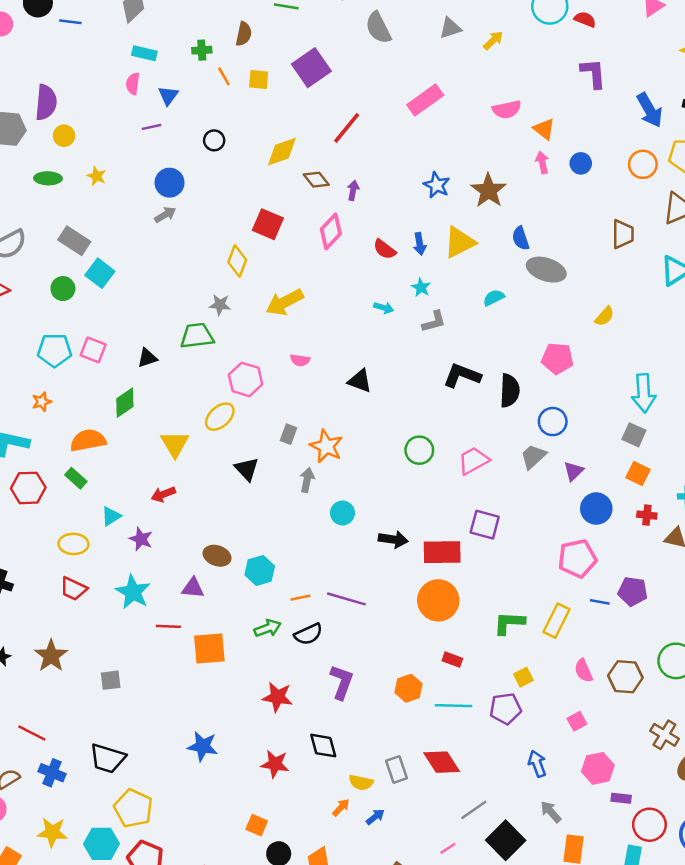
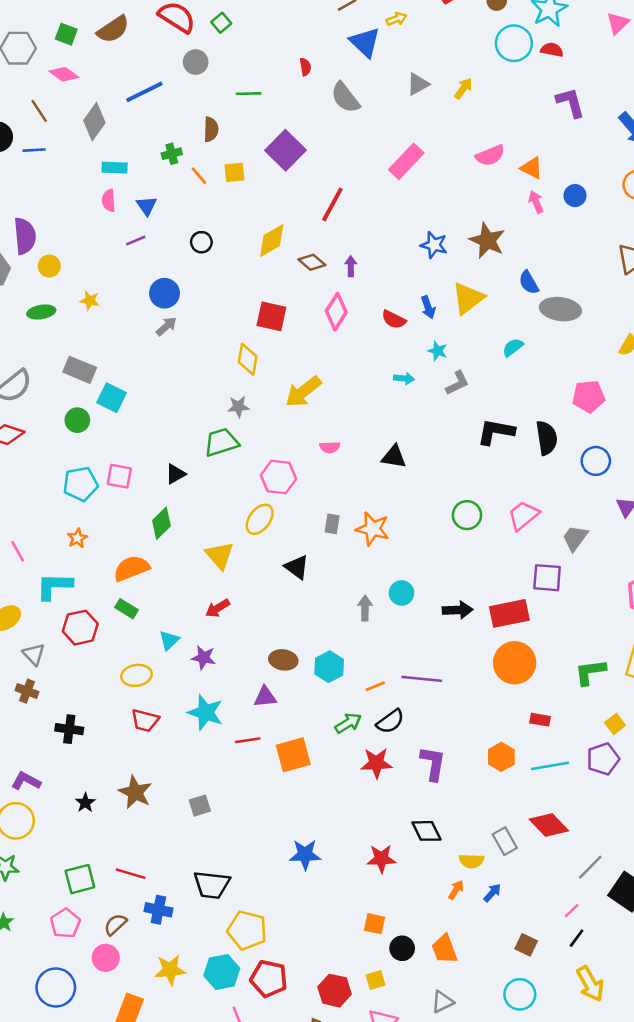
gray trapezoid: (533, 457) -> (575, 538), moved
gray arrow: (307, 480) -> (365, 608), moved
red star: (277, 697) -> (376, 763), moved

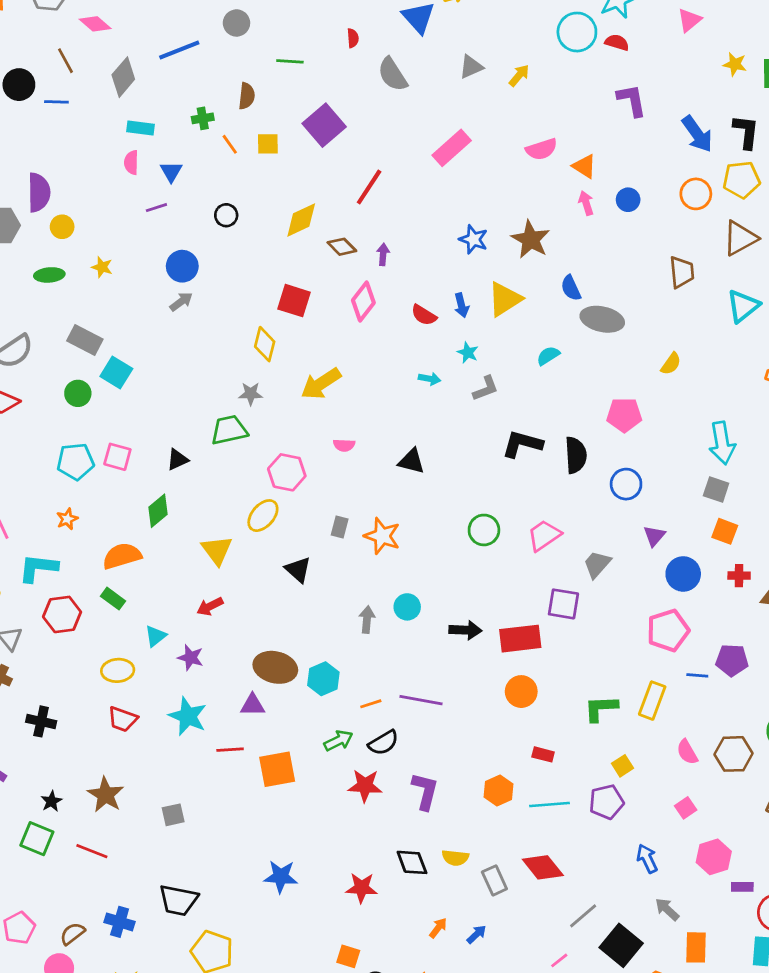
brown ellipse: (283, 660) -> (275, 667), size x1.4
orange circle: (515, 663) -> (521, 692), size x0.7
yellow semicircle: (471, 861) -> (455, 858), moved
red line: (131, 874) -> (92, 851), moved
green square: (80, 879) -> (37, 839), moved, turned 32

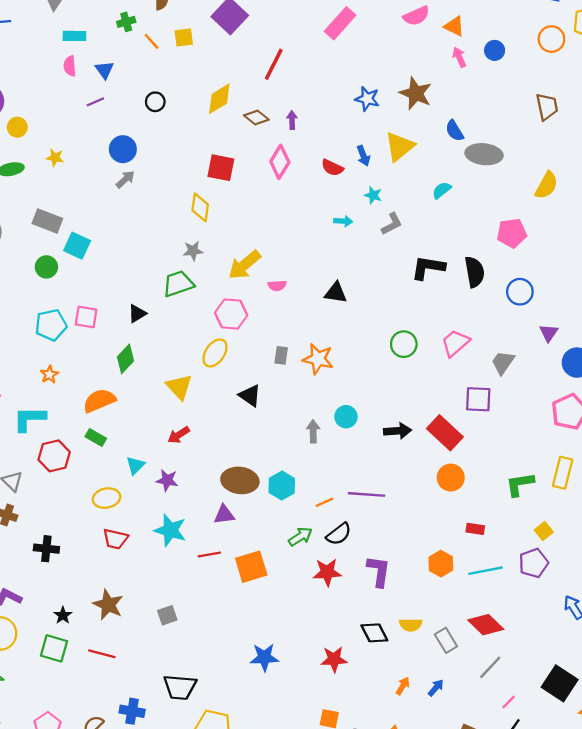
yellow semicircle: (671, 364) -> (546, 185), size x1.4
yellow arrow: (321, 384) -> (244, 265), moved
red rectangle: (520, 639) -> (445, 433), turned 56
gray line: (583, 916) -> (490, 667), moved

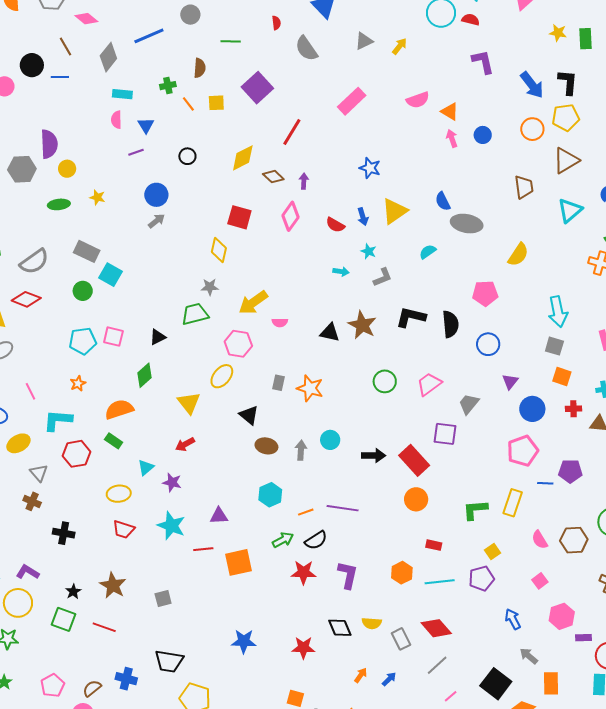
brown star: (416, 93) -> (362, 325), moved
brown ellipse: (240, 480) -> (266, 446), moved, size x0.7

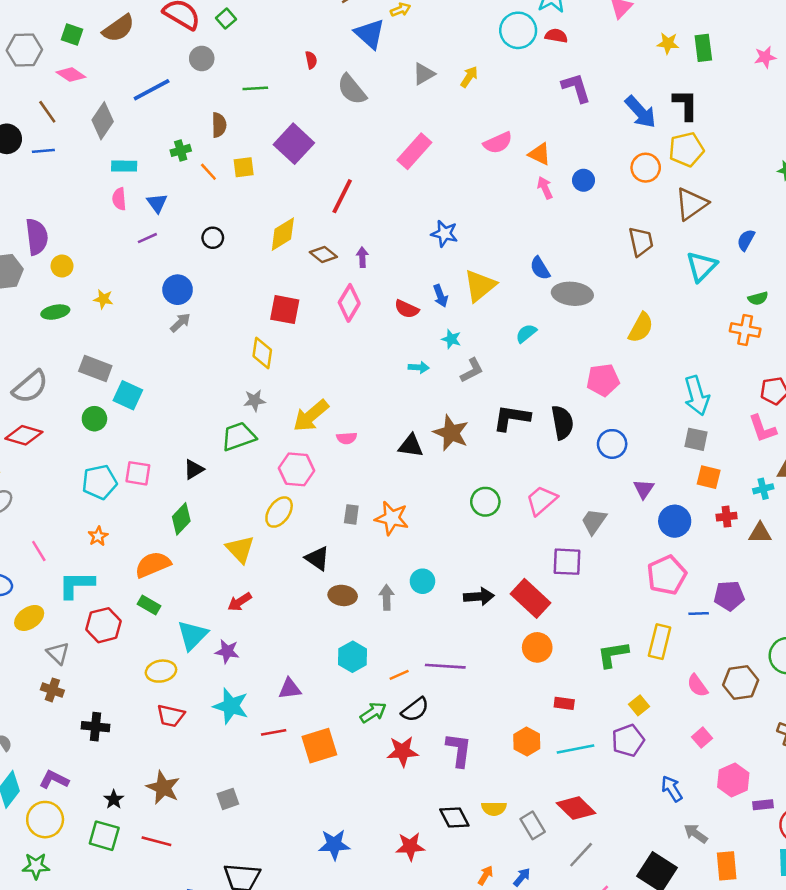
cyan triangle: (146, 467) -> (192, 635), size x1.5

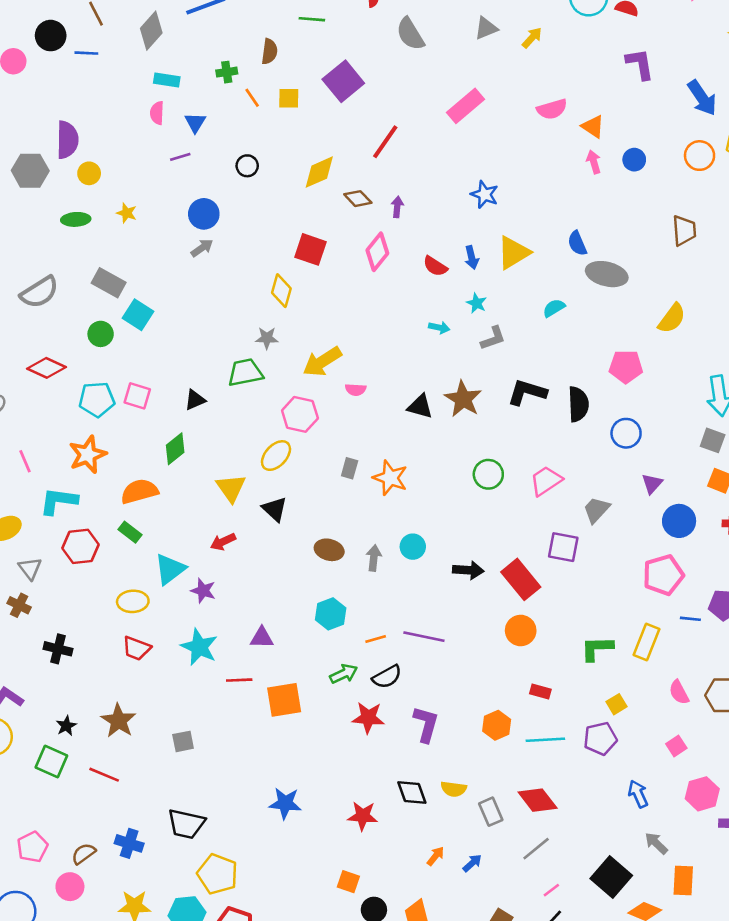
red diamond: (24, 435) -> (46, 368), moved
orange star: (98, 536) -> (88, 455), size x1.8
black triangle: (317, 558) -> (275, 509), moved

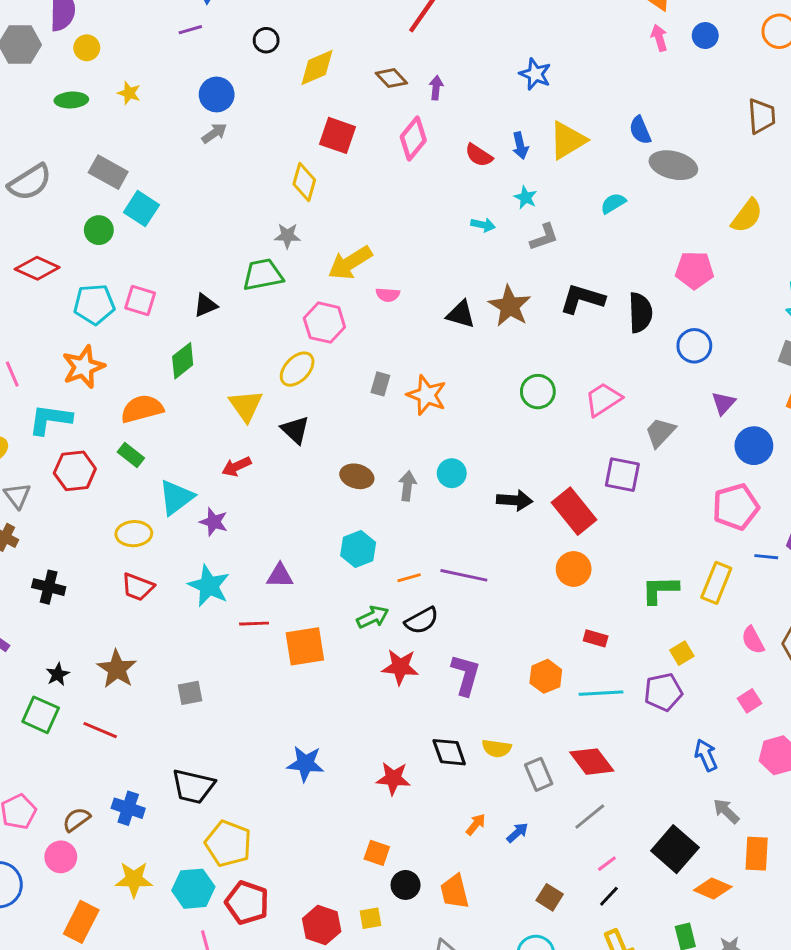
yellow diamond: (319, 172) -> (317, 68), moved

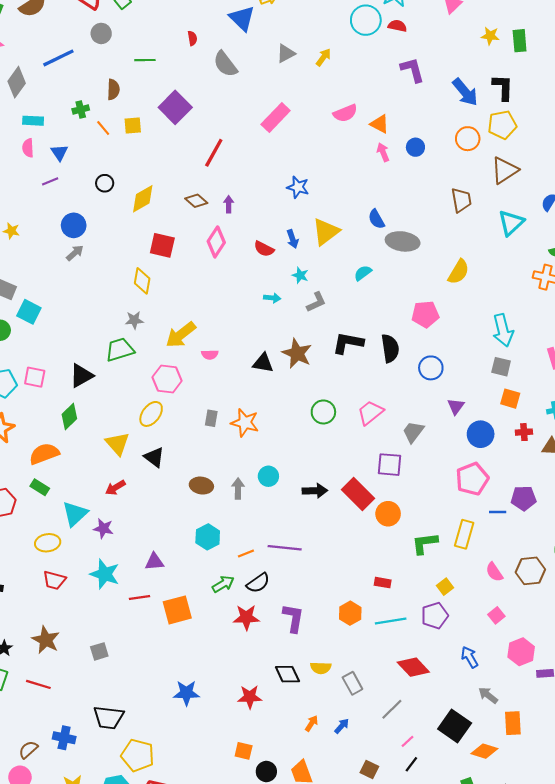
black triangle: (205, 305) -> (81, 376), size x1.4
orange circle: (574, 569) -> (388, 514), moved
red diamond: (592, 762) -> (413, 667), moved

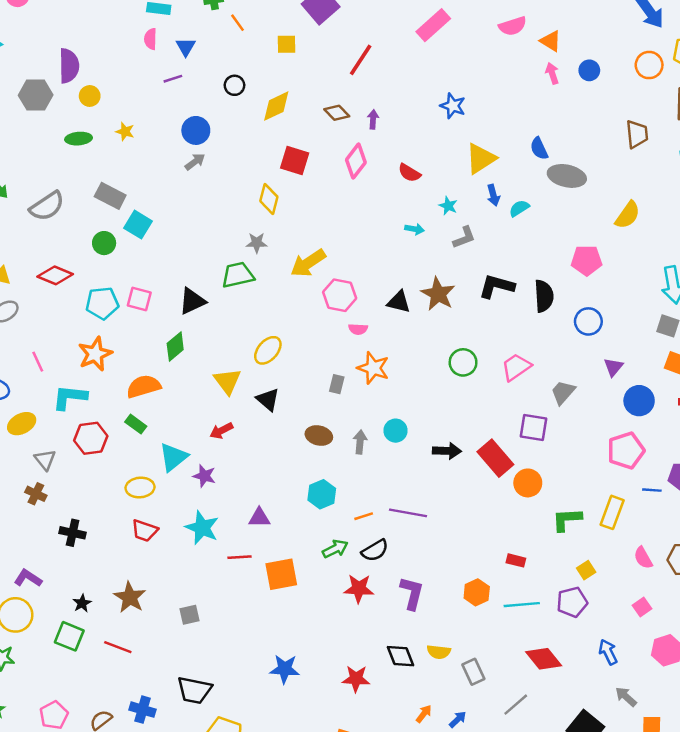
yellow square: (133, 125) -> (287, 44), moved
blue arrow: (293, 239) -> (493, 195), moved
pink semicircle: (210, 355) -> (358, 329), moved
pink hexagon: (167, 379) -> (340, 295), moved
gray rectangle: (211, 418) -> (337, 384), moved

